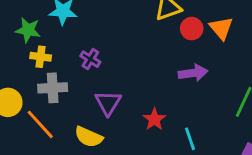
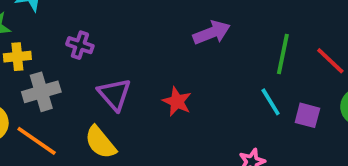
yellow semicircle: (89, 137) -> (100, 142), turned 40
cyan line: (190, 139) -> (271, 102), moved

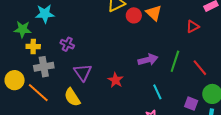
purple arrow: (212, 33) -> (148, 60), moved
cyan line: (271, 102) -> (157, 92), moved
purple square: (307, 115) -> (191, 104), moved

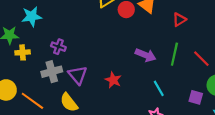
red triangle: (193, 27) -> (179, 20), moved
purple arrow: (148, 60) -> (146, 55), turned 42
gray cross: (44, 67) -> (52, 72), moved

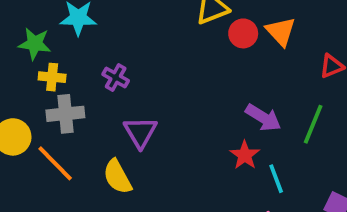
gray cross: (52, 72) -> (65, 114), moved
red star: (113, 80) -> (245, 155), moved

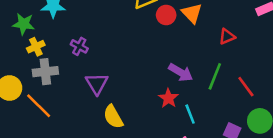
yellow cross: (52, 77) -> (36, 47), turned -30
yellow semicircle: (117, 177) -> (113, 117), moved

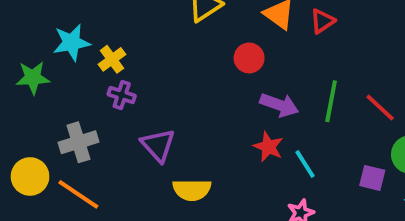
red circle: (166, 15) -> (249, 58), moved
red triangle: (227, 37) -> (322, 21), moved
yellow cross: (36, 47) -> (112, 59), moved
yellow semicircle: (113, 117) -> (192, 190), turned -50

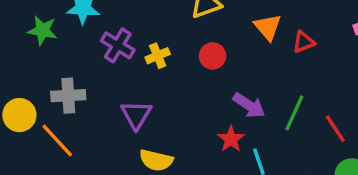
red circle: (249, 58) -> (213, 56), moved
yellow cross: (112, 59) -> (158, 56), moved
purple cross: (122, 95) -> (118, 45), moved, size x1.4

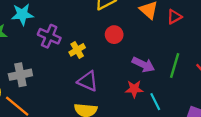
yellow cross: (158, 56) -> (77, 50), moved
purple triangle: (136, 115) -> (88, 81), moved, turned -30
red star: (231, 139) -> (134, 89), turned -30

